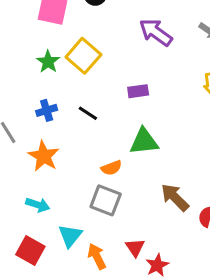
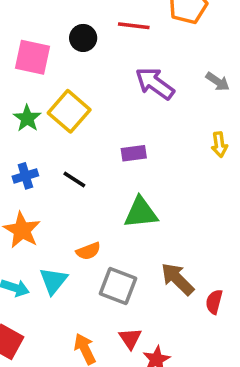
orange semicircle: (111, 168) -> (88, 251), moved
gray square: (106, 200) -> (118, 286), moved
cyan triangle: (70, 236) -> (53, 281), moved

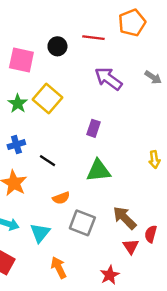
yellow arrow: (219, 145) -> (154, 159), moved
purple rectangle: (134, 153) -> (93, 128), turned -63
black line: (74, 179) -> (48, 161), moved
cyan triangle: (53, 281) -> (40, 233), moved
red triangle: (130, 338) -> (131, 246), moved

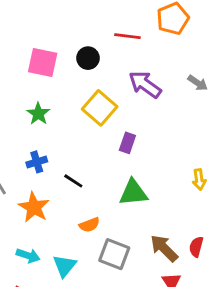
black circle: (57, 46) -> (88, 58), moved
yellow square: (48, 99) -> (100, 108), moved
red semicircle: (151, 234) -> (196, 247), moved

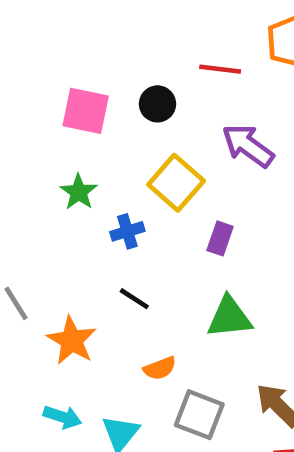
blue cross: (37, 162) -> (127, 231), moved

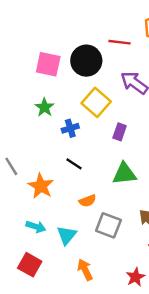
black circle: (157, 104) -> (86, 61), size x1.6

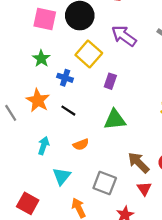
blue cross: (70, 128) -> (65, 78), turned 35
orange star: (41, 186) -> (38, 100), moved
gray square: (108, 225) -> (105, 183), moved
cyan arrow: (36, 227) -> (44, 146), moved, turned -90

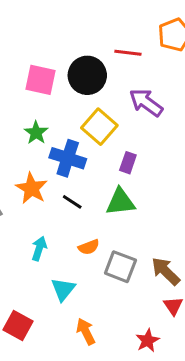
blue cross: (65, 78) -> (68, 158), size x1.6
green triangle: (115, 120) -> (120, 202), moved
gray square: (105, 183) -> (120, 267), moved

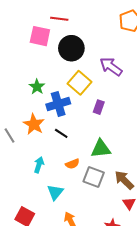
red line: (128, 53) -> (59, 19), moved
pink square: (41, 80) -> (40, 36), moved
blue cross: (68, 158) -> (58, 104), turned -35
green triangle: (120, 202) -> (101, 149), moved

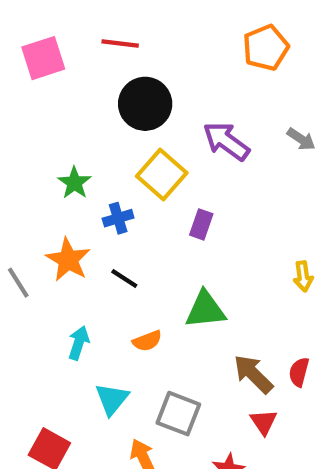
pink square: (40, 36) -> (43, 58), moved, turned -30
blue cross: (58, 104) -> (118, 218), size x0.6
gray square: (94, 177) -> (178, 414), moved

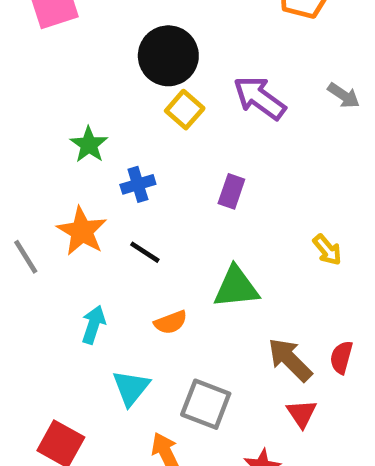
yellow square: (162, 174) -> (185, 110), moved, size x0.7
yellow arrow: (303, 276) -> (327, 250), moved, turned -32

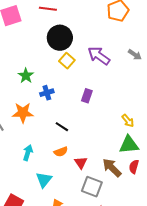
orange star: (82, 231) -> (23, 113), turned -30
black line: (145, 252) -> (62, 127), moved
green triangle: (236, 287) -> (129, 145), moved
gray square: (206, 404) -> (92, 187), moved
red triangle: (302, 413) -> (81, 163), moved

